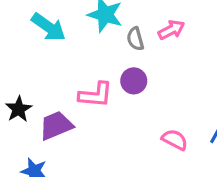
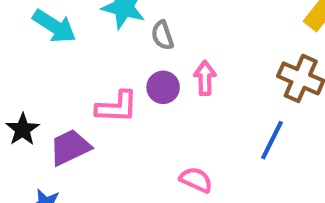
pink arrow: (171, 30) -> (205, 78), moved, turned -60
pink semicircle: (175, 140) -> (196, 180), moved

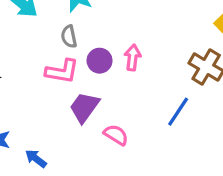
gray semicircle: (162, 35) -> (69, 36), moved
purple trapezoid: (70, 147) -> (84, 107), moved, turned -36

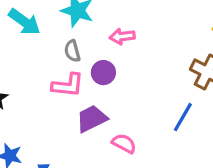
pink arrow: (133, 58) -> (122, 36), moved, turned -100
purple trapezoid: (84, 107) -> (92, 119), turned 32

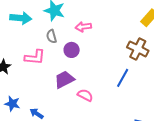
cyan arrow: (24, 22) -> (21, 18), turned -30
pink L-shape: (68, 85) -> (35, 57), moved

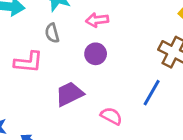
purple circle: (72, 50) -> (96, 54), moved
pink semicircle: (85, 95) -> (111, 116), moved

